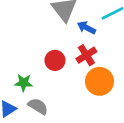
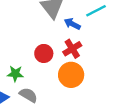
orange circle: (99, 81) -> (71, 75), moved

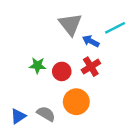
green star: (15, 74) -> (38, 65), moved
orange circle: (71, 75) -> (76, 102), moved

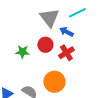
cyan line: (115, 28) -> (77, 13), moved
red circle: (62, 71) -> (45, 45), moved

